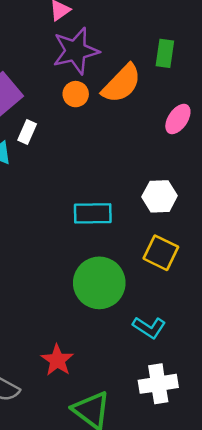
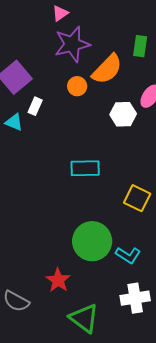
orange circle: (76, 94) -> (77, 86), moved
white hexagon: (160, 196) -> (123, 114), moved
green circle: (99, 283) -> (92, 241), moved

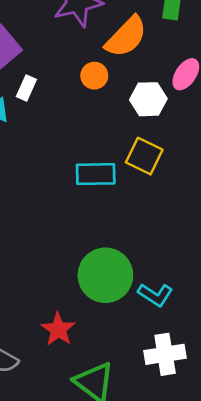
orange circle: (77, 86) -> (94, 76), moved
yellow square: (137, 198) -> (144, 156), moved

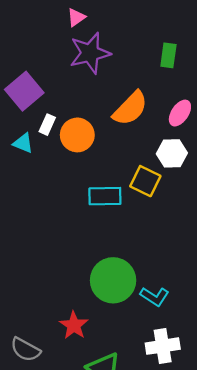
orange semicircle: (126, 37) -> (130, 108), moved
orange circle: (94, 76) -> (77, 135), moved, size x1.5
white hexagon: (148, 99) -> (172, 153), moved

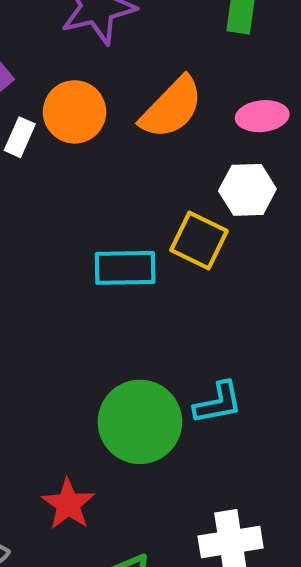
pink ellipse: (180, 113) -> (262, 116), turned 50
orange circle: (77, 135) -> (75, 112), moved
cyan L-shape: (155, 296) -> (218, 403), moved, turned -44

